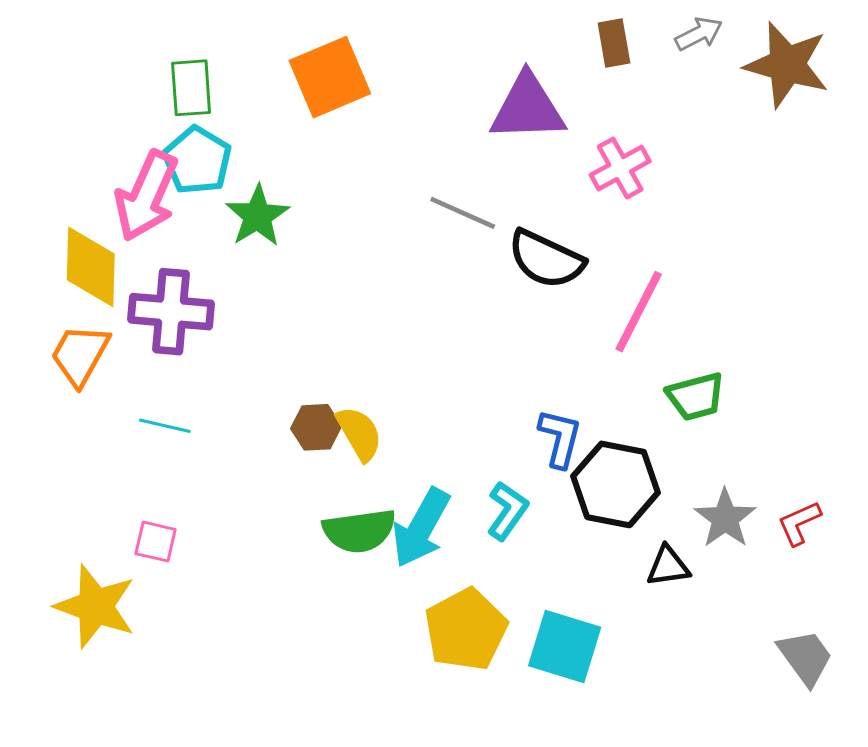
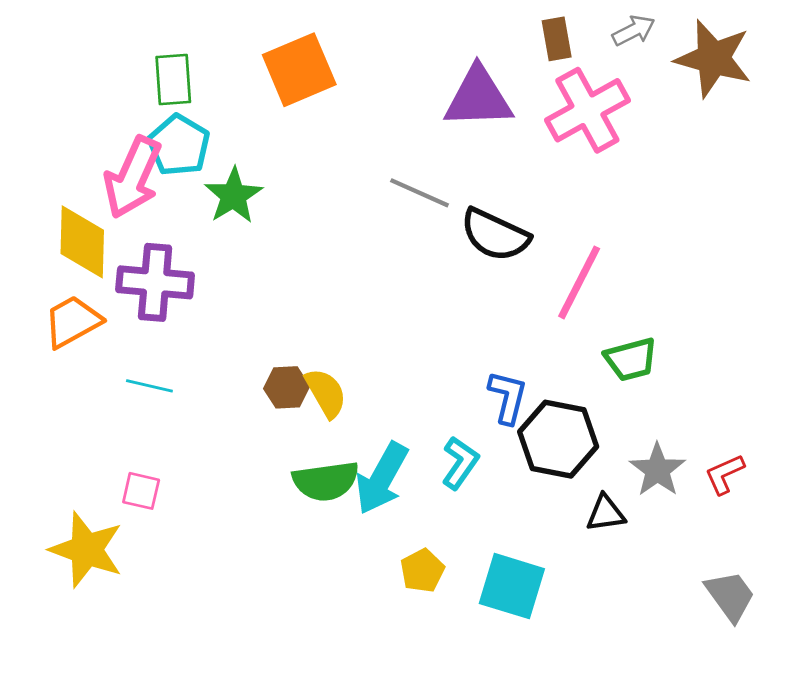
pink cross: (620, 168) -> (587, 110), moved, size x1.5
orange trapezoid: (80, 355) -> (73, 322), turned 32
yellow pentagon: (466, 630) -> (422, 571), size x0.6

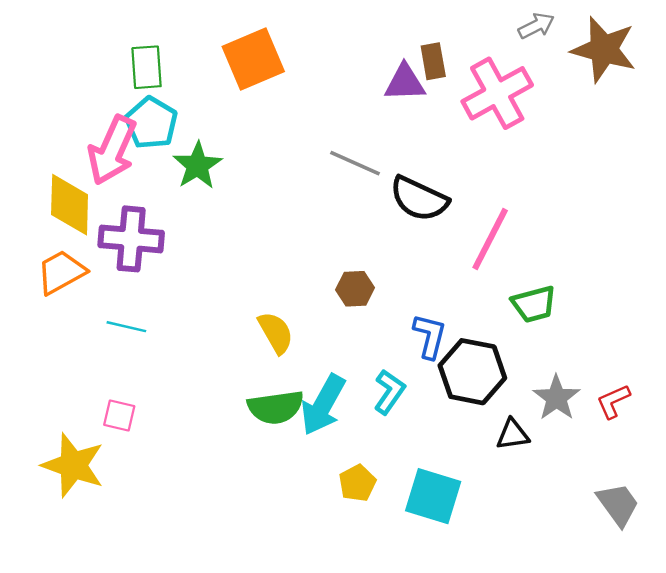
brown rectangle: (557, 39) -> (433, 61), moved
purple triangle: (478, 98) -> (405, 83), size x0.7
brown hexagon: (287, 387) -> (355, 289), moved

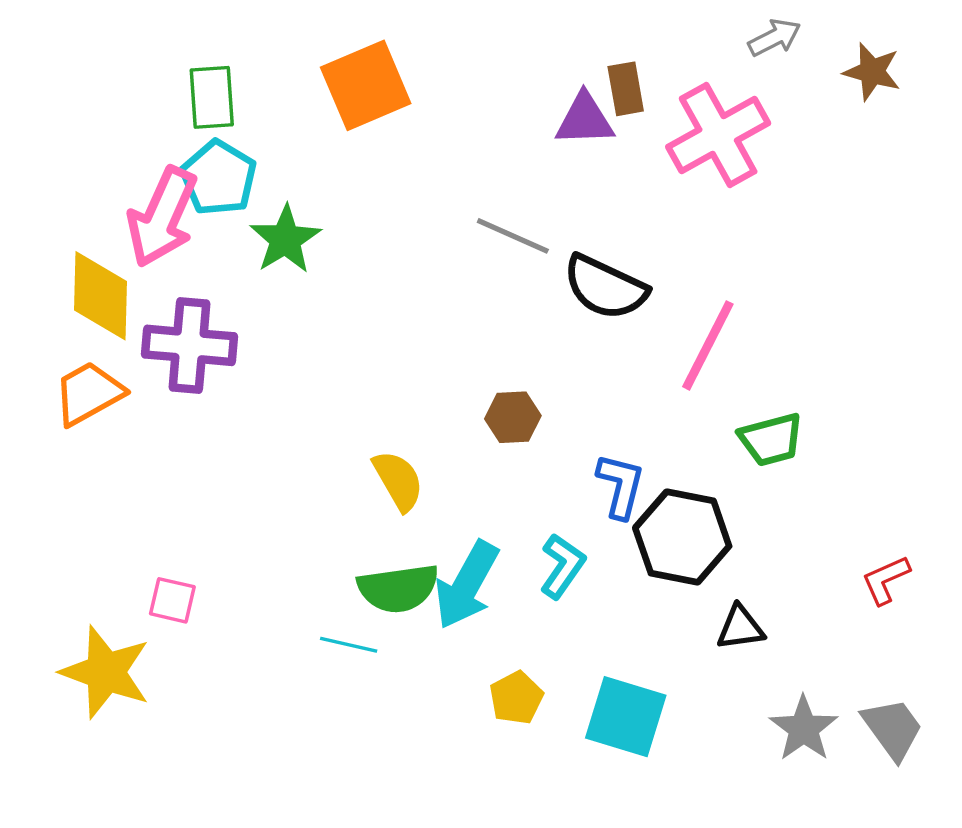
brown star: (604, 49) -> (872, 72), size x0.6
cyan line: (126, 327) -> (349, 645), moved
gray star: (556, 398) -> (804, 729), moved

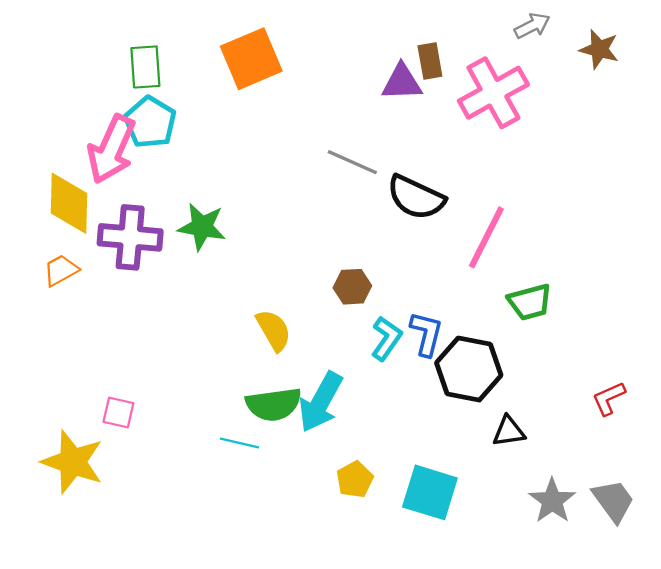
green star: (285, 239) -> (202, 227), moved, turned -30
orange trapezoid: (89, 393) -> (61, 270), size x0.7
cyan L-shape: (562, 566) -> (386, 338), moved

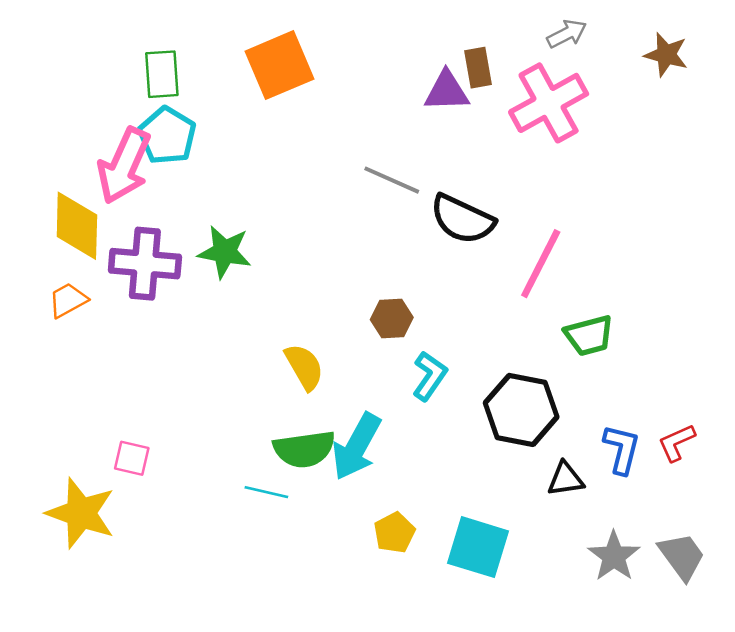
gray arrow: (532, 26) -> (567, 34), moved
blue L-shape: (426, 334) -> (622, 449), moved

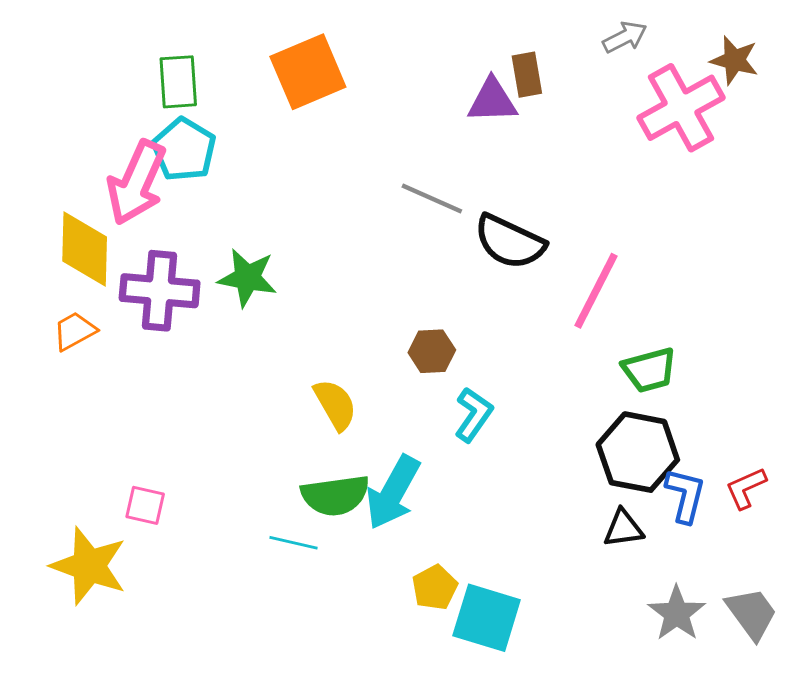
pink cross: (549, 103) -> (681, 108), moved
black hexagon: (521, 410) -> (638, 452), moved
cyan square: (478, 547) -> (487, 618), moved

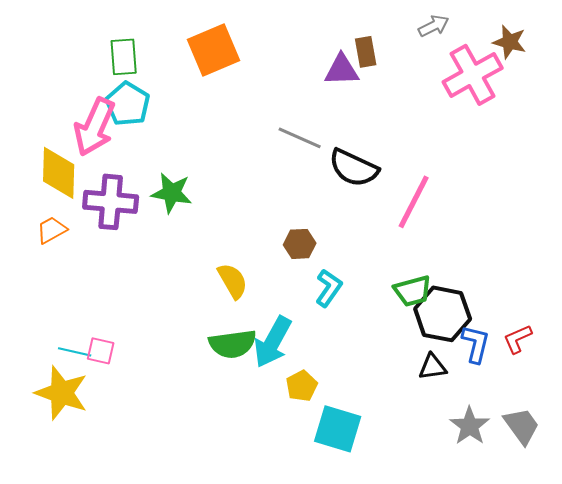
green trapezoid: (649, 370) -> (413, 291), moved
cyan line: (293, 543) -> (75, 352), moved
yellow pentagon: (435, 587) -> (302, 386), moved

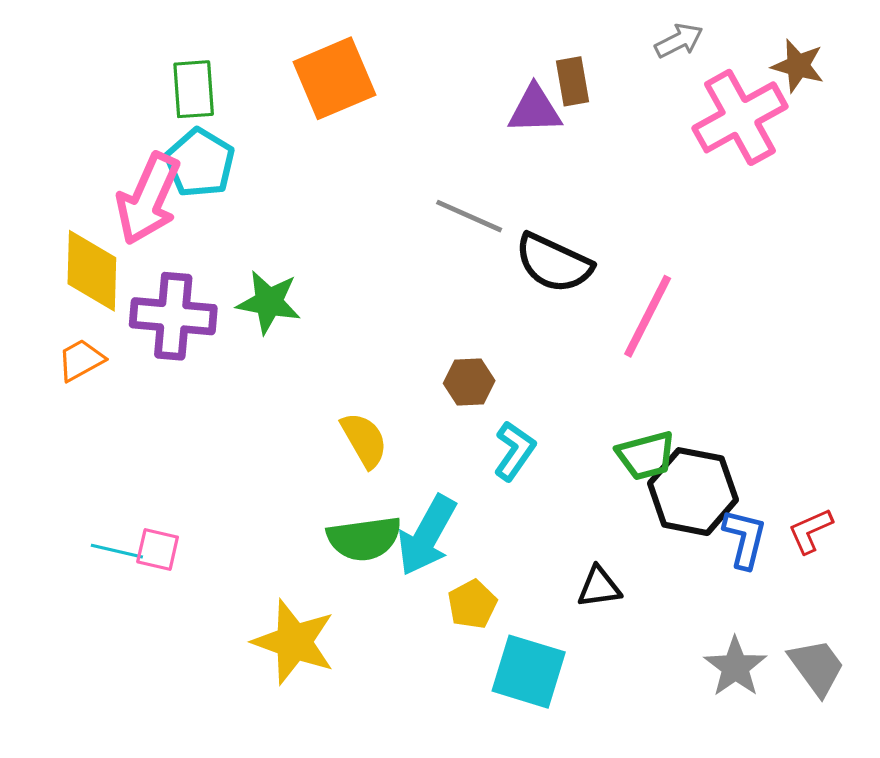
black triangle: (433, 367) -> (599, 587), moved
yellow star: (62, 393) -> (294, 642), moved

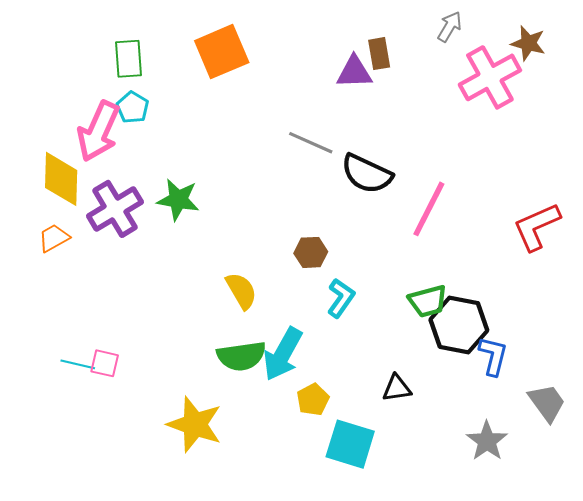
gray arrow: (679, 41) -> (450, 27), turned -32
cyan pentagon: (200, 163) -> (133, 107), size x0.7
purple cross: (173, 316) -> (115, 209), turned -36
red L-shape: (810, 531) -> (537, 227), moved, size x1.6
gray trapezoid: (817, 667) -> (547, 403), moved

